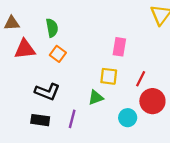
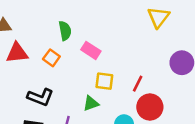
green semicircle: (52, 28) -> (65, 31), moved
pink rectangle: (119, 47) -> (91, 50), moved, turned -66

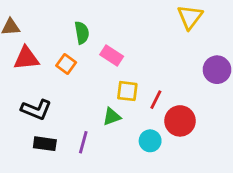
red line: (138, 84) -> (156, 100), moved
black L-shape: (40, 97) -> (36, 110), moved

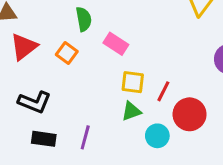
red triangle: (26, 58) -> (24, 47), turned -32
green triangle: (112, 117) -> (131, 111), moved

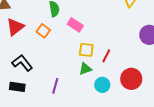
black L-shape: (35, 102) -> (22, 63), turned -150
red circle: (190, 114) -> (131, 79), moved
black rectangle: (44, 139) -> (17, 87), moved

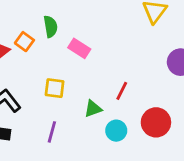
orange square: (43, 31) -> (24, 42), moved
yellow square: (86, 50) -> (55, 88), moved

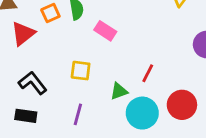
orange square: (24, 42) -> (50, 13), moved, turned 30
cyan circle: (116, 131) -> (142, 113), size x1.5

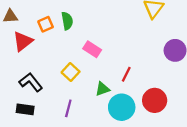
pink rectangle: (105, 31) -> (92, 49), moved
yellow square: (81, 71) -> (71, 72), turned 36

